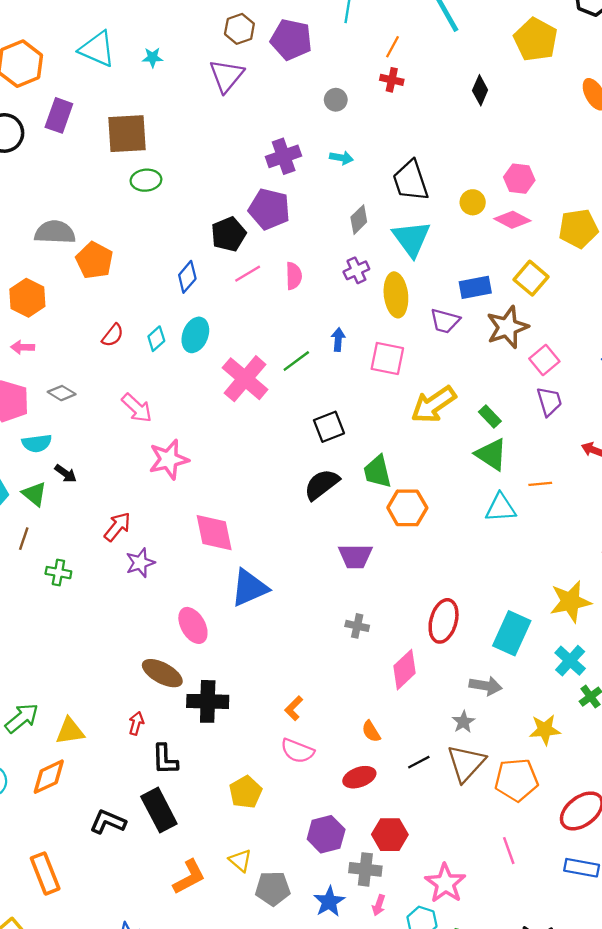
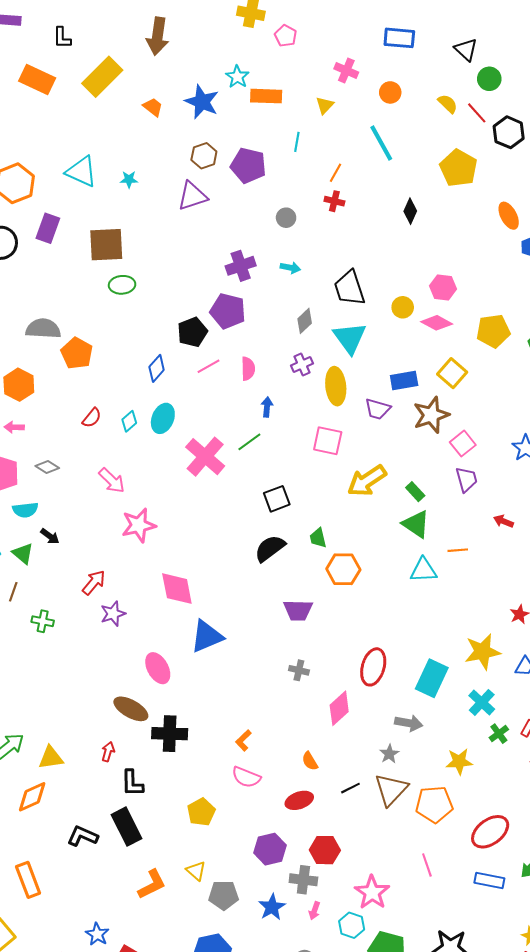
purple triangle: (226, 76) -> (192, 196), turned 32
blue arrow: (338, 340) -> (267, 407), moved
green trapezoid: (377, 472) -> (318, 538), size x0.7

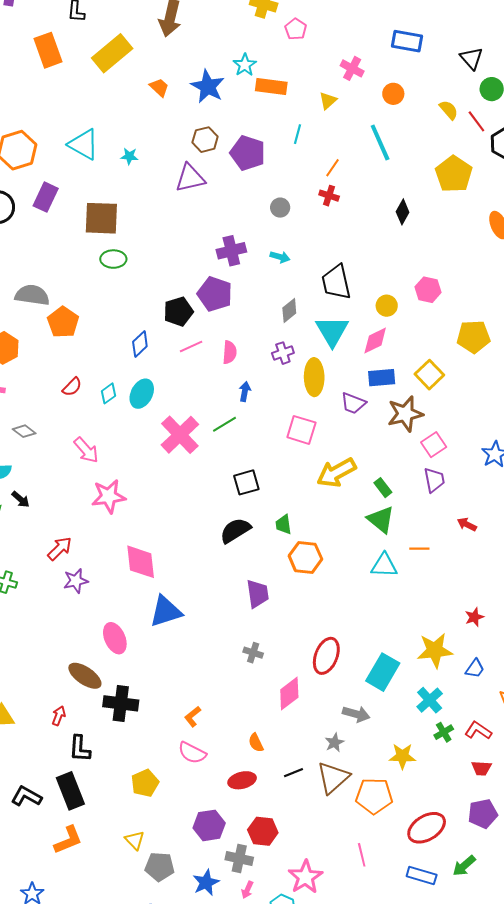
orange rectangle: (37, 79) -> (48, 50), turned 40
pink diamond: (437, 323) -> (375, 340), moved, turned -60
purple trapezoid: (298, 610) -> (258, 594), turned -104
orange L-shape: (152, 884) -> (68, 840), moved

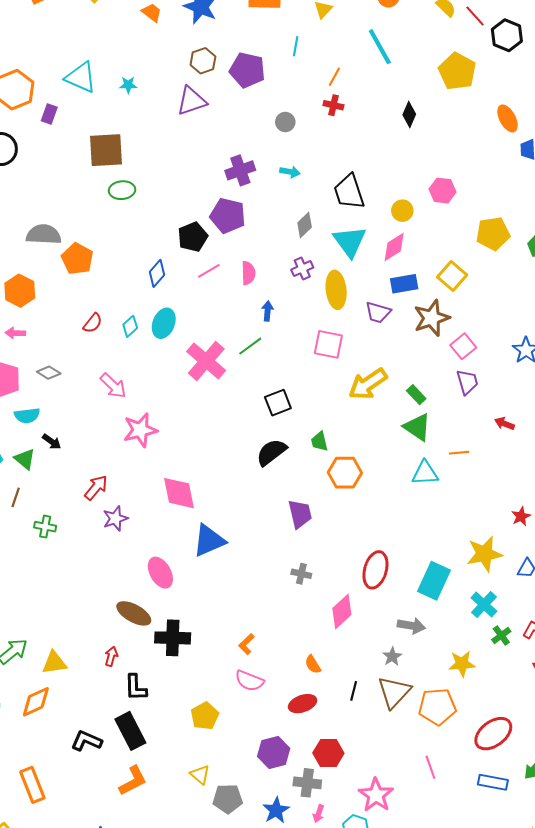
purple rectangle: (46, 197) -> (49, 114), moved, size x0.7
black line: (293, 773) -> (354, 691), turned -48

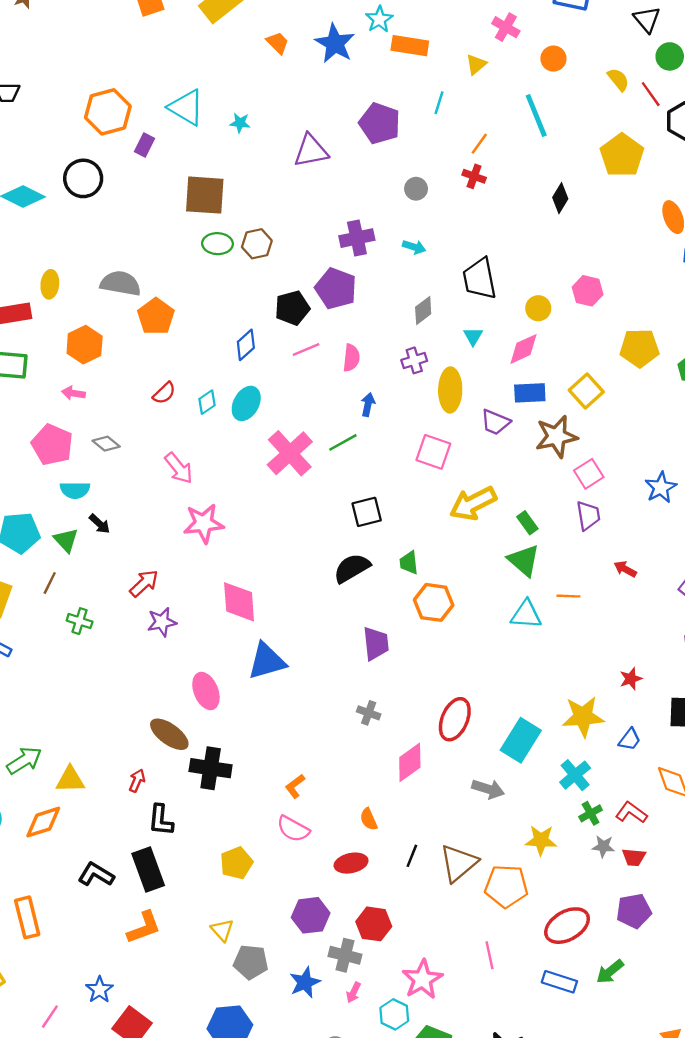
brown hexagon: (203, 61) -> (257, 244), moved
cyan triangle: (350, 242) -> (473, 336), size x0.5
gray star: (392, 657) -> (603, 846), moved, turned 30

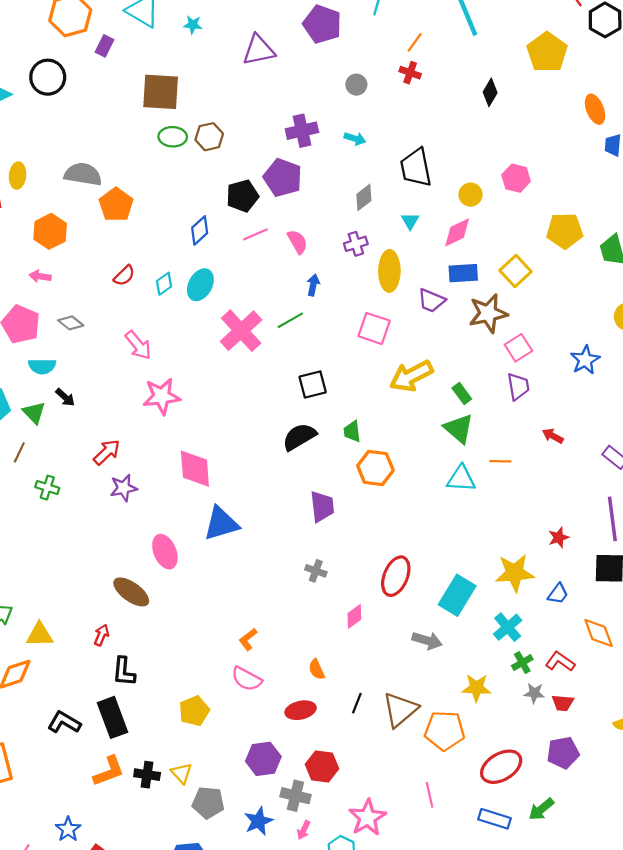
pink semicircle: (351, 358) -> (298, 242), turned -35
pink diamond: (410, 762) -> (354, 616), size x0.7
black cross: (211, 768) -> (147, 775), moved, size x0.7

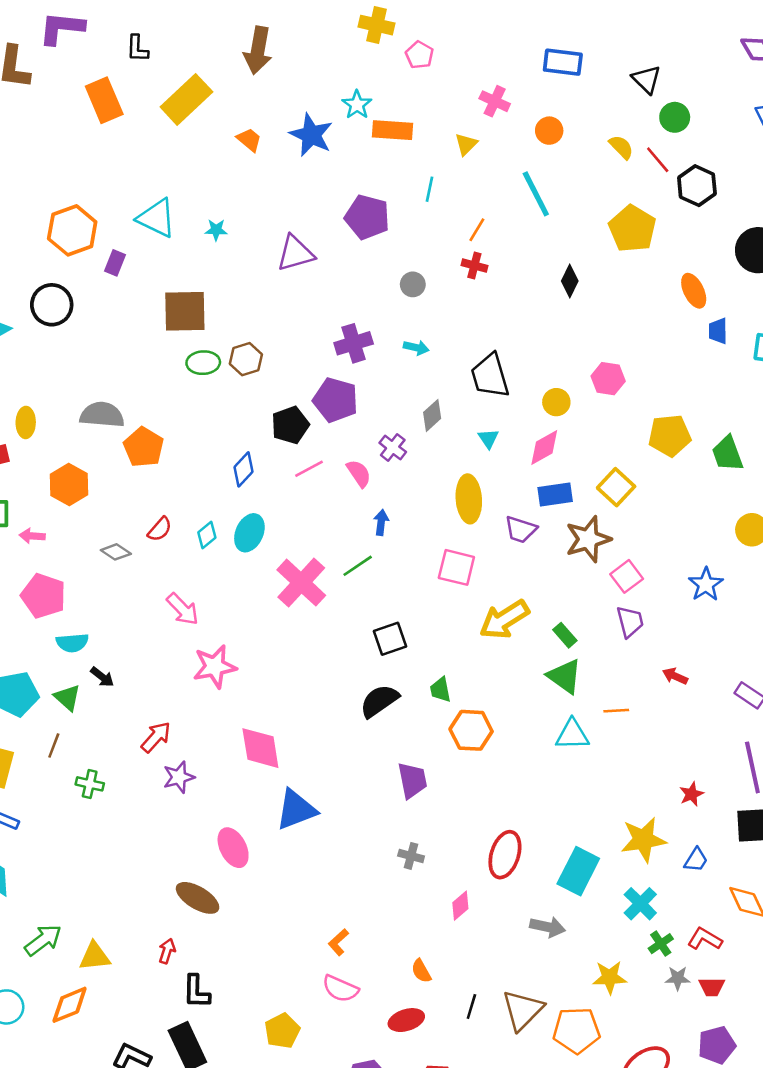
purple cross: (356, 244) -> (393, 447), moved, turned -30
pink arrow: (40, 276) -> (32, 536), moved
gray diamond: (71, 323) -> (116, 552), moved

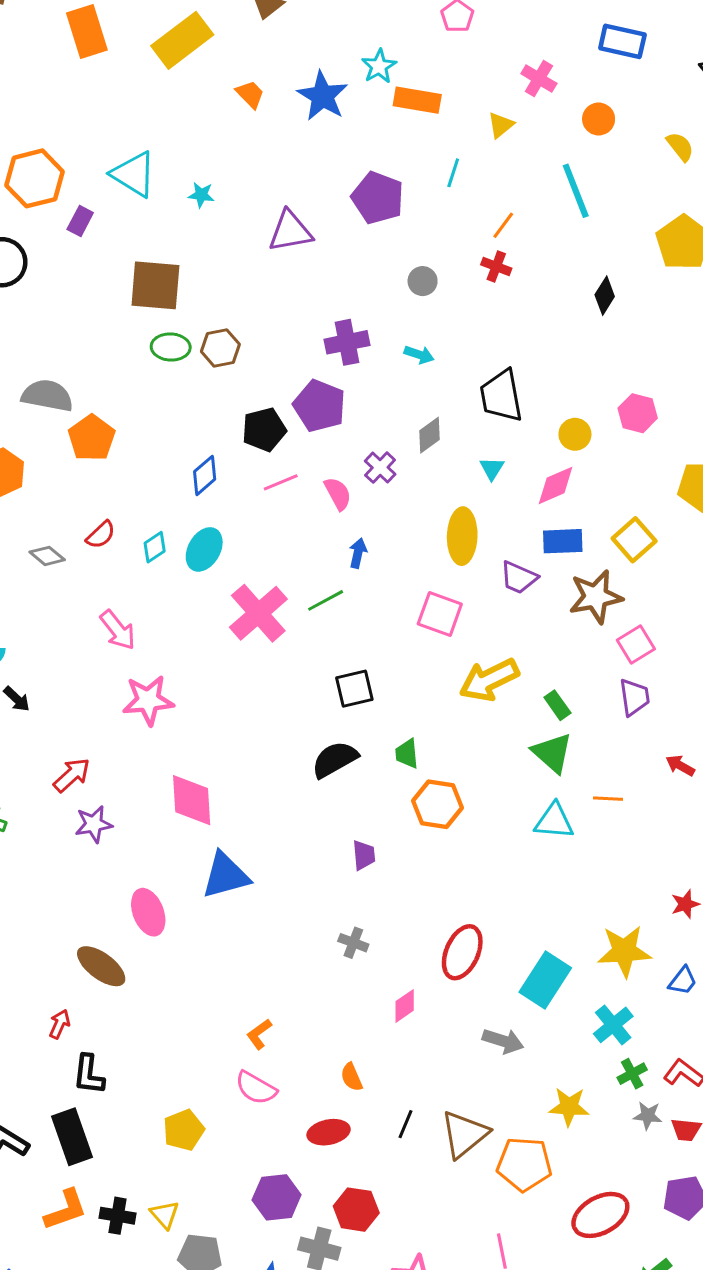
purple trapezoid: (412, 780) -> (364, 855), size x0.7

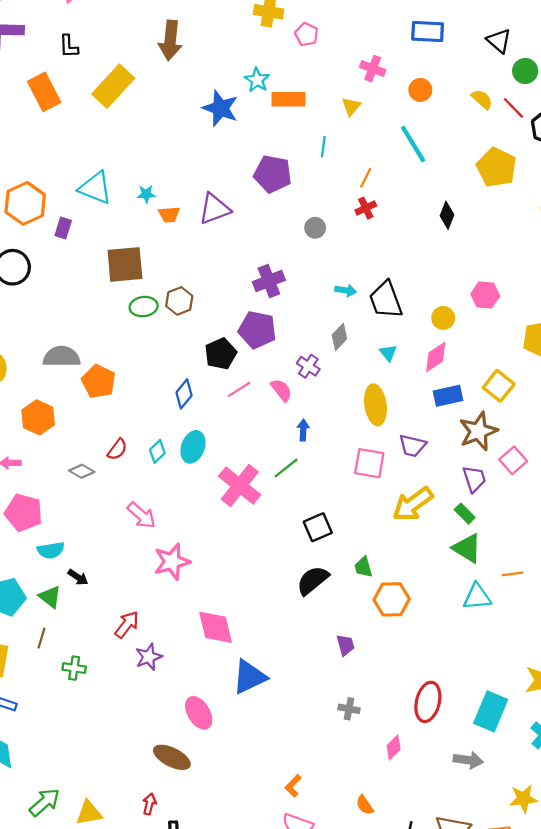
orange trapezoid: (250, 94) -> (169, 215), moved, turned 140
red cross: (496, 266) -> (366, 208), turned -36
cyan arrow: (419, 355) -> (346, 290), moved
purple trapezoid: (519, 577) -> (412, 446), moved
purple trapezoid: (634, 697) -> (474, 479), moved

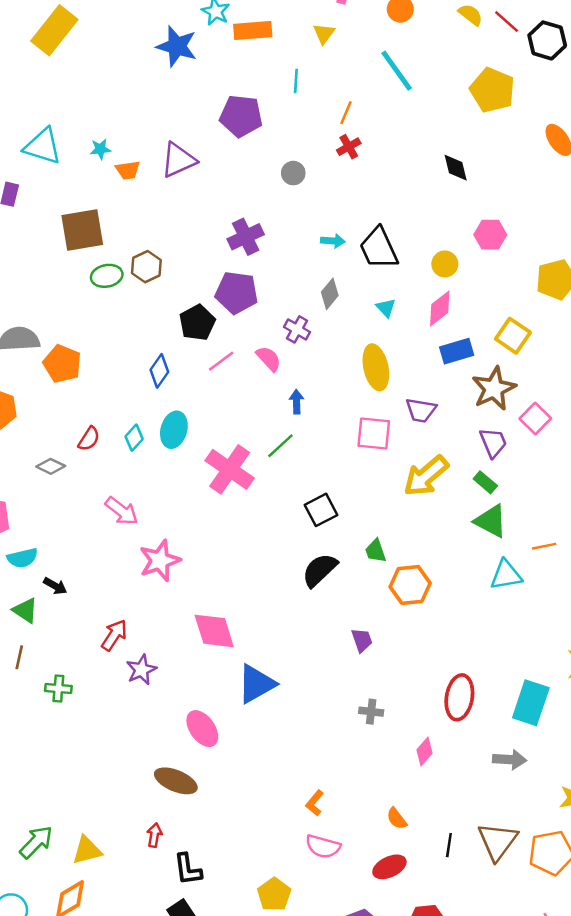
black diamond: (447, 215) -> (456, 168), moved, turned -32

